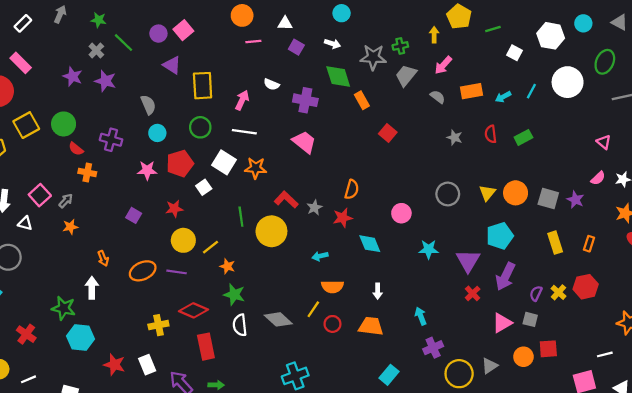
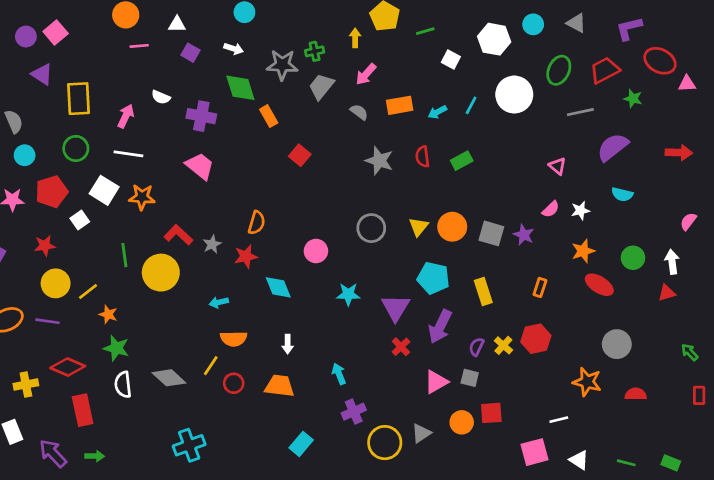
gray star: (455, 137) -> (379, 161), size x1.5
cyan pentagon: (500, 236) -> (433, 278), turned 30
yellow rectangle: (555, 243) -> (483, 291), moved

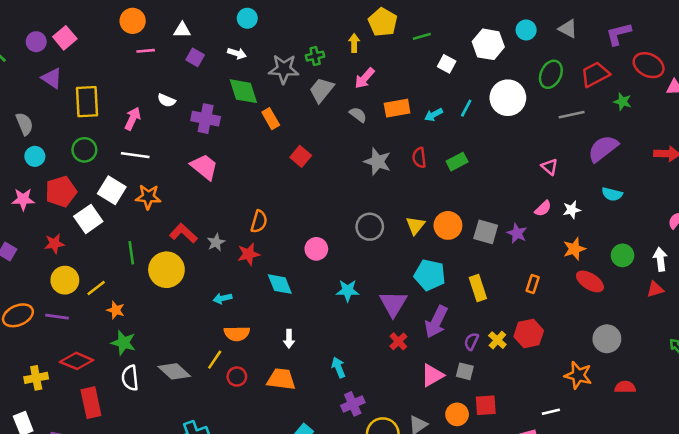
white square: (80, 220) -> (88, 219), size x1.5

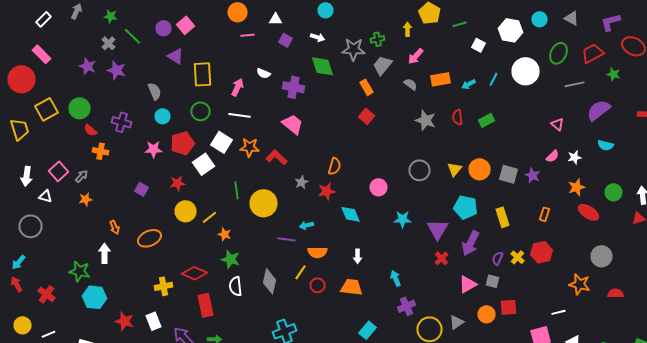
orange rectangle: (271, 119) -> (366, 87), moved
red L-shape: (183, 233) -> (276, 157), moved
purple line: (57, 317) -> (286, 239), moved
gray diamond: (174, 371) -> (270, 281), turned 60

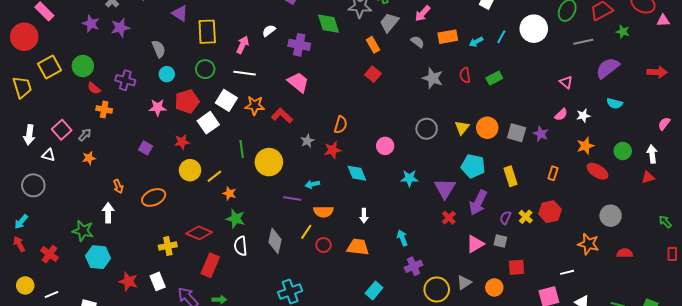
purple star: (116, 70) -> (120, 28), turned -30
white semicircle: (264, 73) -> (269, 31), turned 120
red rectangle: (206, 305) -> (210, 265), turned 35
orange circle: (486, 314) -> (494, 287), moved

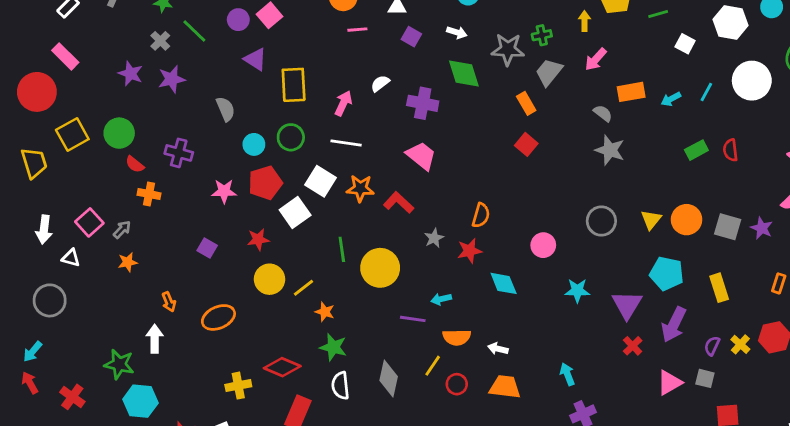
gray semicircle: (417, 42) -> (603, 113), moved
cyan circle: (167, 74) -> (254, 144), moved
red semicircle: (465, 75) -> (730, 150), moved
white arrow: (364, 216) -> (498, 349), moved, turned 104

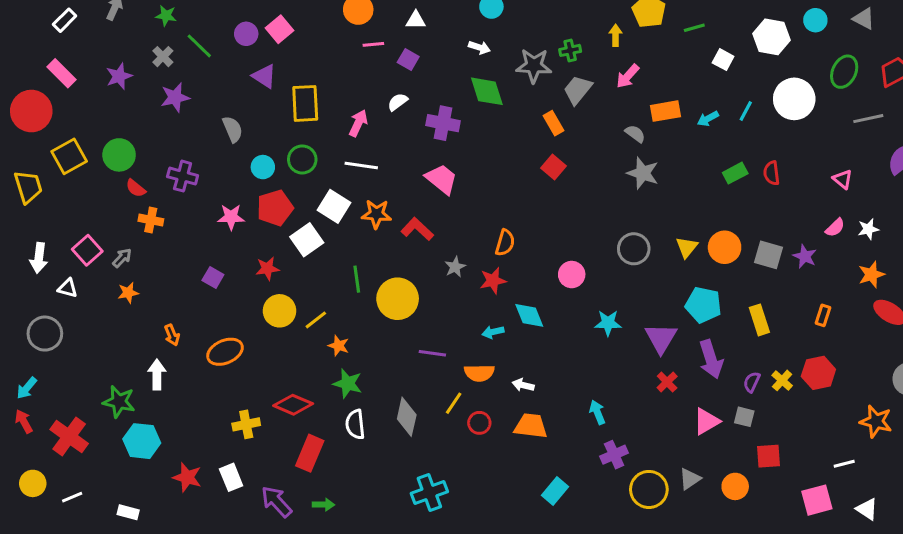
purple square: (411, 37) -> (408, 60), moved
purple star: (130, 74) -> (119, 76), moved, turned 30
cyan arrow: (441, 299) -> (493, 332), moved
purple arrow: (674, 325) -> (711, 359), turned -44
red cross: (72, 397) -> (69, 436), size x1.4

